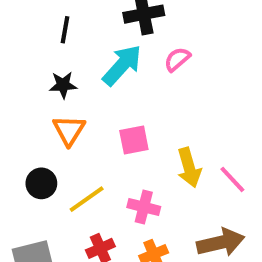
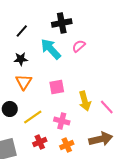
black line: (65, 30) -> (22, 31), turned 32
cyan arrow: (122, 65) -> (51, 49), turned -85

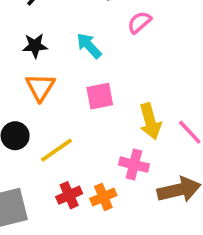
cyan arrow: (51, 49) -> (89, 46), moved, size x0.7
pink cross: (62, 121) -> (134, 165), moved
orange cross: (67, 145) -> (103, 197), moved

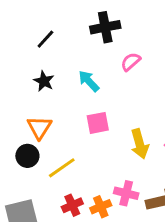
black star: (35, 46) -> (44, 81), turned 30
orange triangle: (40, 87) -> (39, 127), moved
pink cross: (134, 165) -> (126, 193), moved

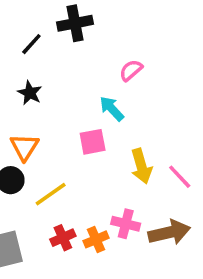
black cross: (105, 27) -> (75, 23), moved
cyan arrow: (89, 81) -> (112, 109), moved

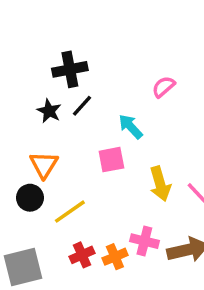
black cross: (75, 23) -> (70, 69), moved
black line: (31, 44) -> (82, 106), moved
pink semicircle: (131, 70) -> (163, 87), moved

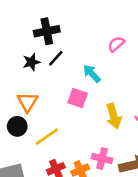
black star: (49, 111) -> (31, 62), turned 30
pink square: (111, 160) -> (78, 98), turned 30

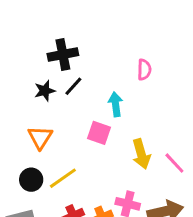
pink semicircle: (116, 44) -> (144, 70), turned 132
cyan arrow: (92, 74) -> (116, 104), turned 36
black circle: (17, 126) -> (31, 180), moved

